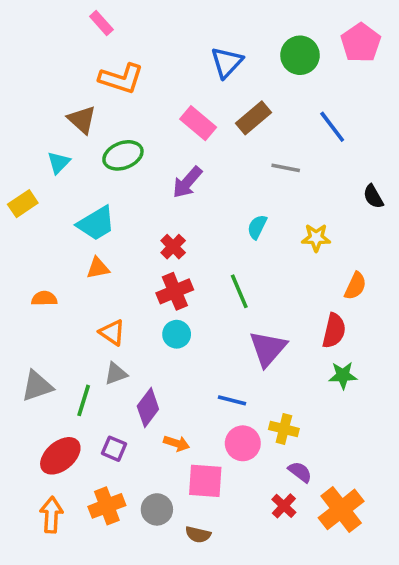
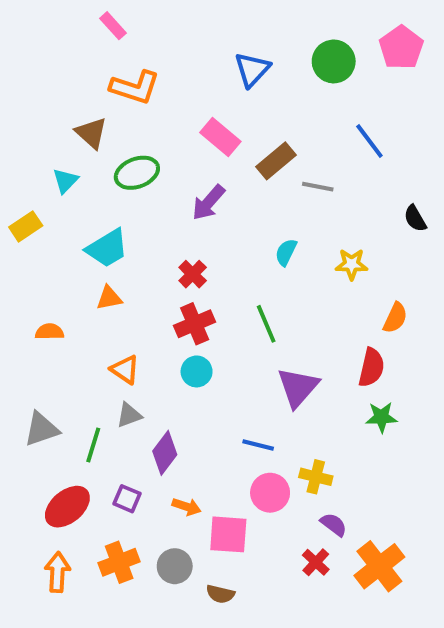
brown rectangle: (253, 118) -> (276, 161), moved
orange arrow: (177, 443) -> (187, 507), moved

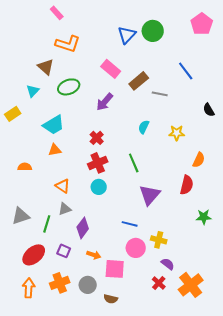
green circle: (334, 61) -> (153, 31), moved
green star: (381, 417) -> (204, 217), moved

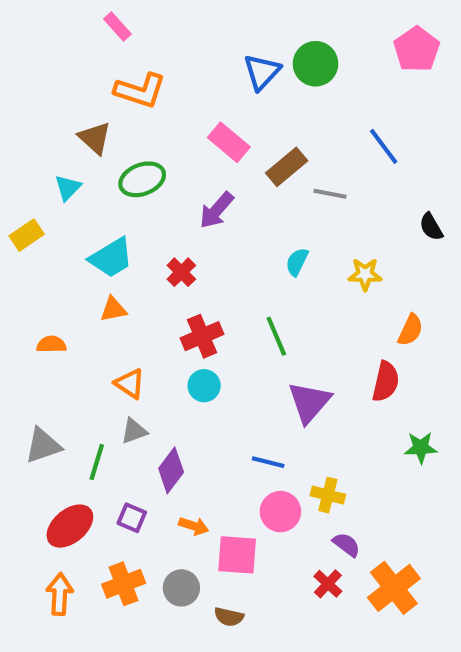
red cross: (97, 138) -> (181, 272), moved

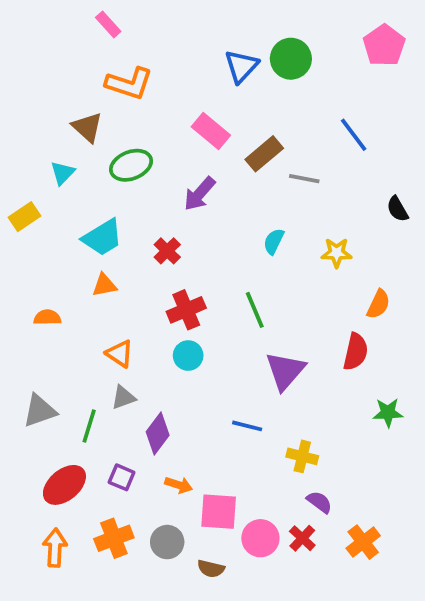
pink circle: (280, 512) -> (260, 538), moved
orange cross: (394, 588) -> (363, 542), size x0.7

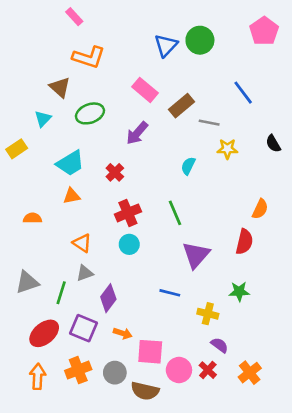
yellow star: (337, 253) -> (227, 149), moved
green star: (388, 413) -> (239, 291), moved
purple square: (122, 477) -> (83, 328), size x1.5
brown semicircle: (211, 569) -> (145, 391), size x1.5

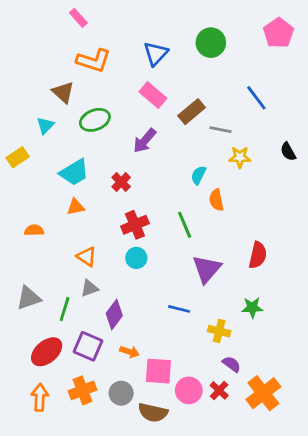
blue triangle: (166, 45) -> (156, 54), moved
orange semicircle: (260, 209) -> (216, 200), moved, turned 144
orange cross: (250, 373) -> (263, 393), size x1.4

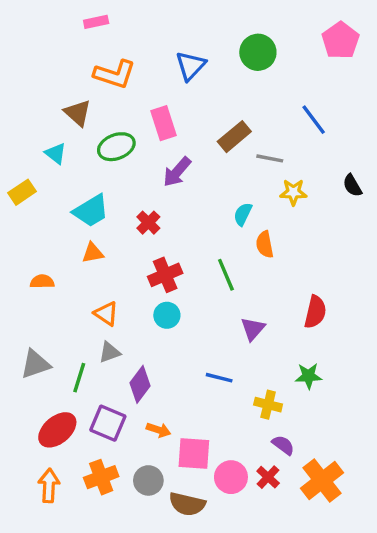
pink rectangle: (78, 18) -> (96, 22), turned -60
pink rectangle: (153, 95) -> (164, 123), moved, turned 32
cyan triangle: (45, 125) -> (56, 153), turned -36
purple triangle: (207, 269) -> (253, 329), size x0.7

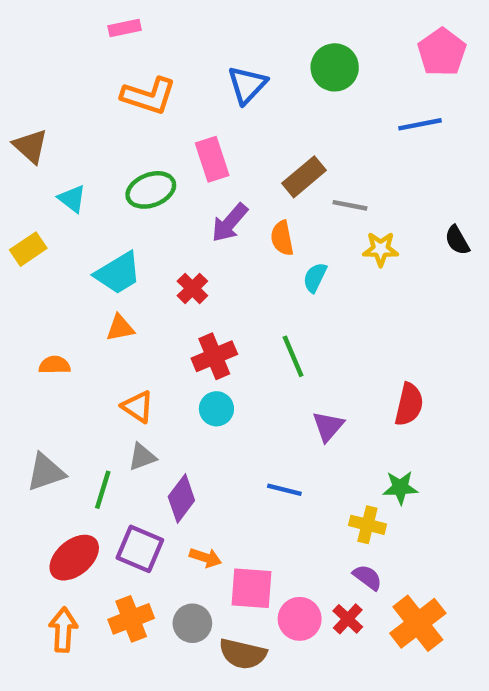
brown triangle: (78, 113) -> (30, 146), moved
blue line: (314, 120) -> (420, 124), moved, turned -64
orange semicircle: (265, 244) -> (282, 238), moved
yellow cross: (268, 405) -> (367, 525), moved

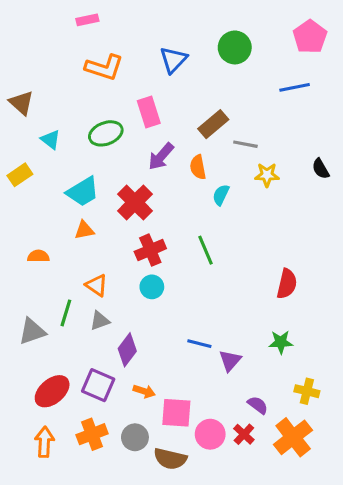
red cross: (192, 288) -> (135, 202), size x1.6
purple triangle: (328, 426) -> (230, 361), moved
green line: (103, 490) -> (66, 313), moved
yellow cross: (367, 525) -> (307, 391), moved

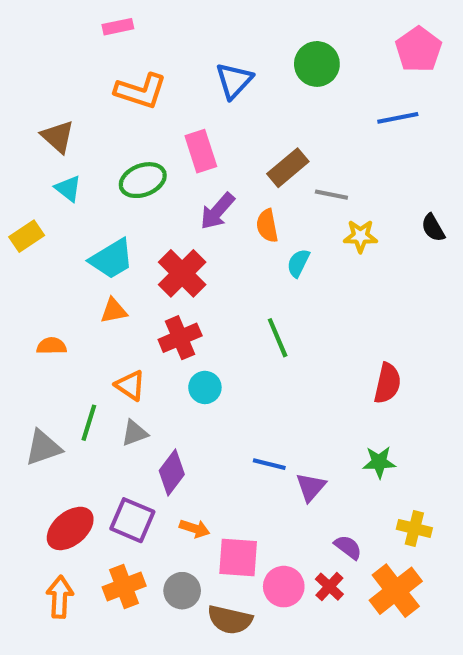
brown triangle: (21, 103) -> (58, 137), moved
red cross: (150, 250) -> (180, 338), moved

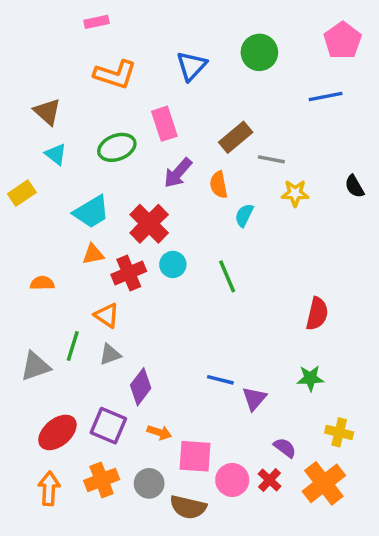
red cross: (180, 338) -> (129, 273), moved
cyan circle: (205, 387) -> (173, 264), moved

